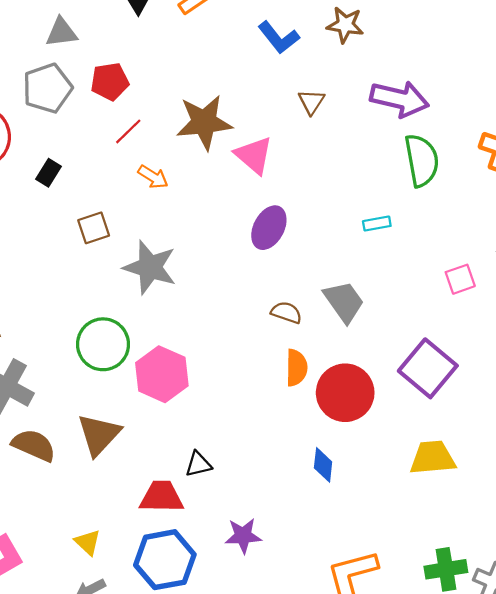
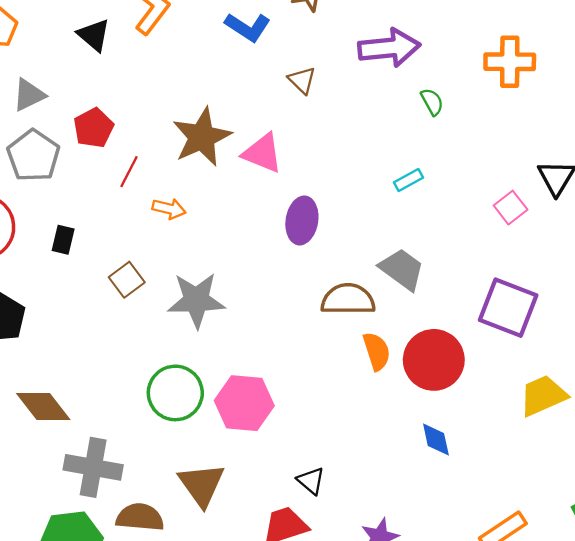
green semicircle: (422, 160) -> (432, 102), size x0.5
brown semicircle: (286, 312) -> (348, 299), size x1.6
black triangle: (198, 464) -> (311, 481), turned -48

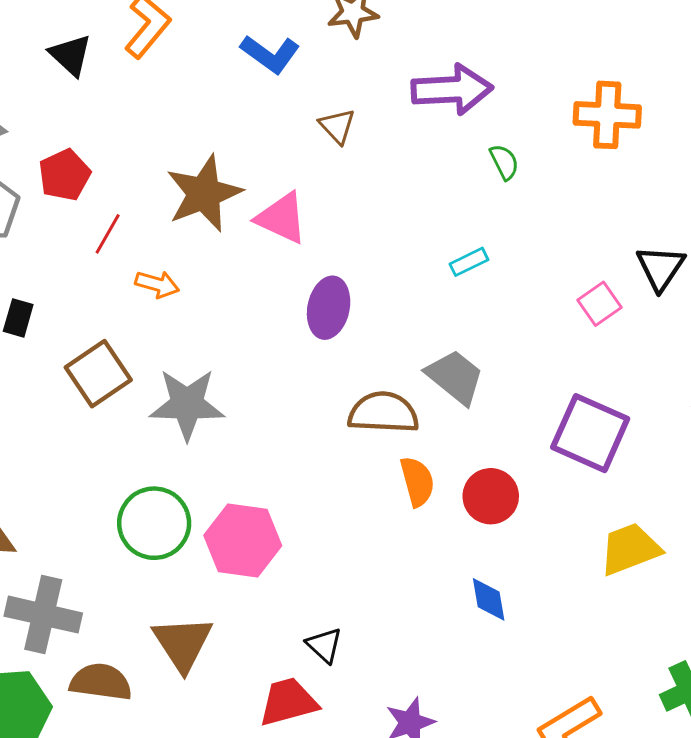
brown square: (127, 280) -> (98, 374), size x1.4
red circle: (434, 360) -> (491, 496), size x0.7

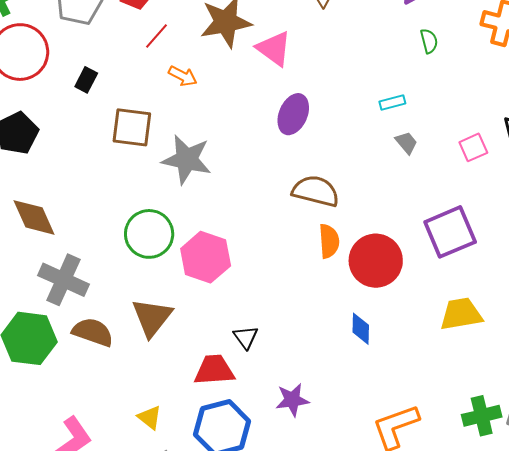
brown square: (98, 374) -> (132, 127), turned 30
gray trapezoid: (455, 377) -> (406, 143), moved, size x0.6
purple square: (590, 433) -> (450, 232), turned 32
red circle: (491, 496) -> (376, 261), size x1.4

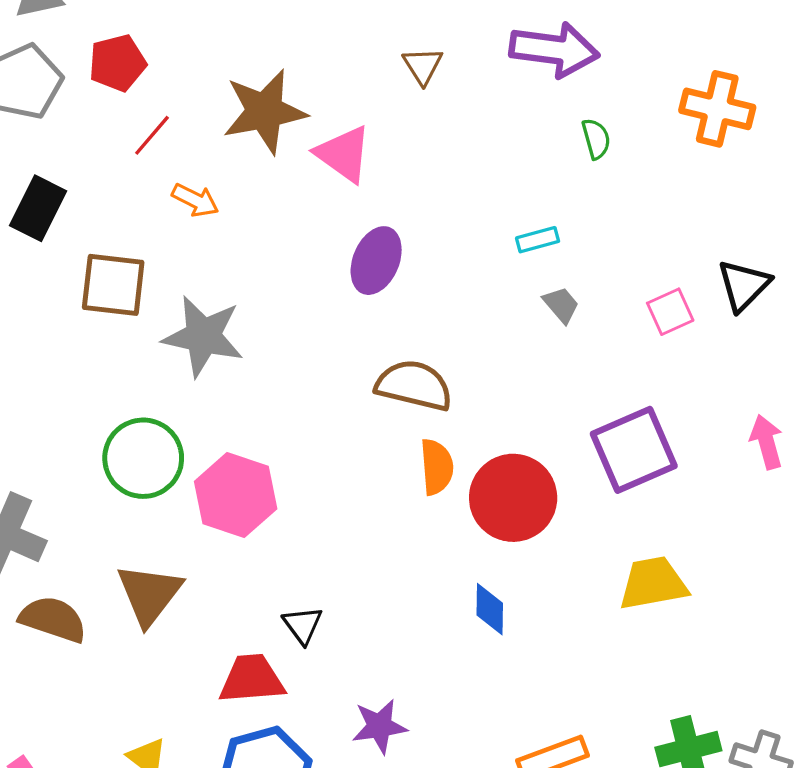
black rectangle: (86, 80) -> (38, 208), size x1.5

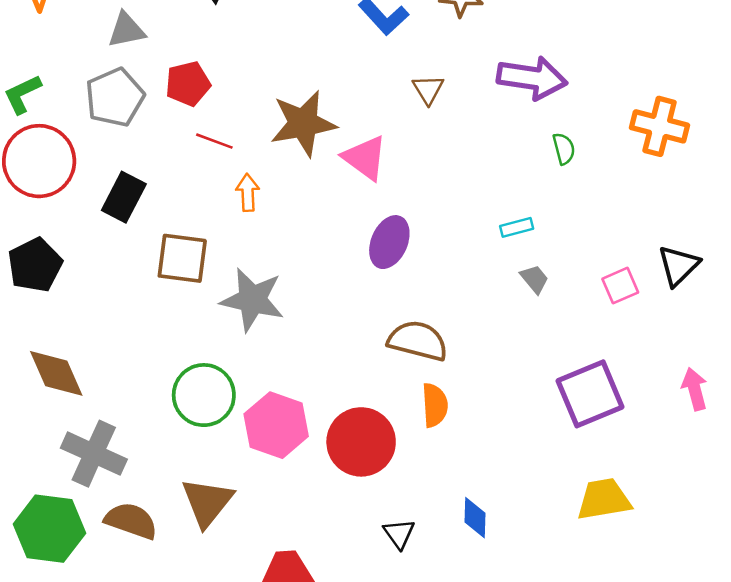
red line: (152, 135) -> (214, 141), turned 69
orange arrow: (195, 200) -> (248, 193), turned -120
red circle: (513, 498) -> (361, 442), moved
black triangle: (303, 625) -> (399, 534), moved

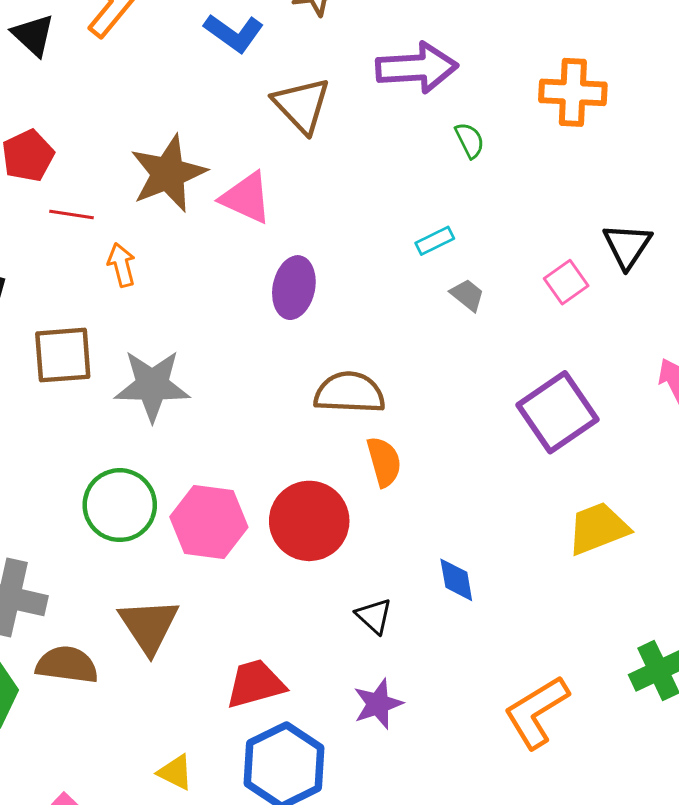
brown triangle: (428, 89) -> (302, 105), size x1.6

